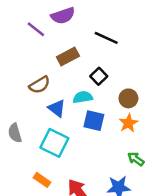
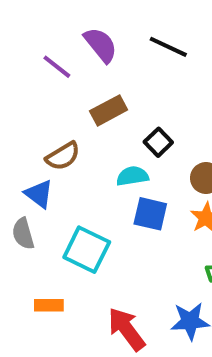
purple semicircle: (63, 16) -> (101, 45), turned -110
black line: (106, 38) -> (168, 47), moved
blue triangle: (57, 108) -> (39, 194), moved
orange rectangle: (42, 180) -> (49, 305), moved, turned -35

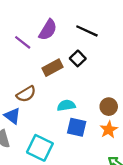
purple semicircle: (101, 45) -> (48, 30), turned 70
black square: (158, 142) -> (78, 58), moved

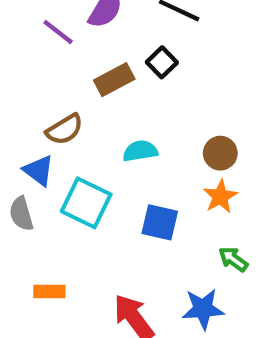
blue square: (77, 127) -> (160, 222), moved
cyan square: (40, 148) -> (86, 203), moved

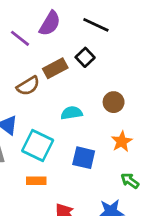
brown semicircle: (65, 129) -> (28, 86), moved
brown circle: (220, 153) -> (114, 102), moved
orange rectangle: (49, 292) -> (36, 181), moved

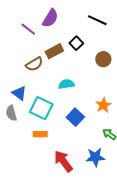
black line: (96, 25) -> (97, 20), moved
brown circle: (114, 102) -> (103, 59), moved
blue square: (84, 158) -> (75, 117), turned 30

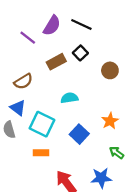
black line: (97, 20) -> (81, 24), moved
brown semicircle: (34, 64) -> (23, 81), moved

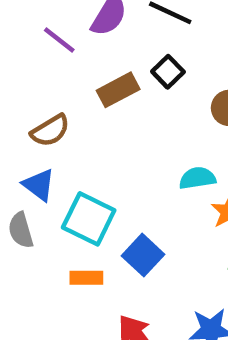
cyan semicircle: (69, 98) -> (197, 178), moved
blue square: (79, 134) -> (143, 255), moved

